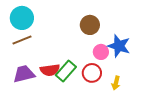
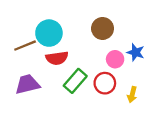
cyan circle: (22, 18) -> (49, 33), moved
blue star: (119, 46) -> (136, 52), size x0.7
red semicircle: (50, 70) -> (57, 58), moved

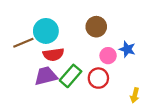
purple trapezoid: (27, 84) -> (46, 76), moved
yellow arrow: (132, 95) -> (135, 95), moved

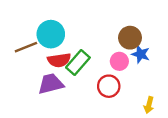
brown circle: (96, 27) -> (130, 38), moved
green rectangle: (71, 76) -> (78, 62), moved

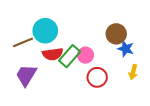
pink circle: (119, 61) -> (85, 55), moved
purple trapezoid: (51, 84) -> (26, 75), moved, turned -45
yellow arrow: (149, 105) -> (133, 72), moved

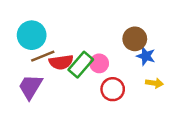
cyan circle: (45, 31) -> (32, 35), moved
brown line: (23, 42) -> (43, 56), moved
yellow arrow: (133, 72) -> (154, 83), turned -96

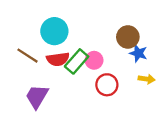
cyan circle: (32, 35) -> (54, 31), moved
brown line: (43, 56) -> (28, 56), moved, turned 55
purple trapezoid: (30, 87) -> (37, 96), moved

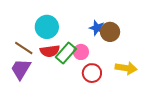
blue star: (138, 53) -> (97, 28), moved
yellow arrow: (147, 79) -> (126, 68), size x1.5
purple trapezoid: (37, 96) -> (21, 69), moved

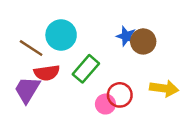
brown line: (24, 48) -> (31, 48), moved
red semicircle: (50, 51) -> (47, 73), moved
pink circle: (81, 52) -> (105, 104), moved

